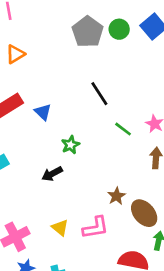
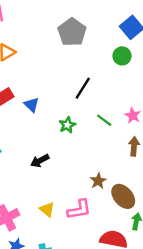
green circle: (119, 29) -> (122, 56), moved
black line: (99, 94) -> (83, 88), turned 65
green star: (71, 145) -> (67, 125), moved

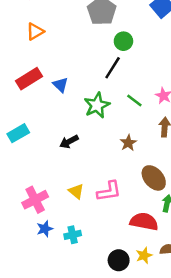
green circle: (122, 56) -> (123, 41), moved
green star: (67, 125) -> (97, 105), size x1.5
brown star: (98, 181) -> (128, 143), moved

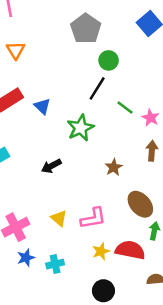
orange triangle: (35, 31) -> (16, 50), turned -30
green line: (134, 100) -> (125, 108), moved
yellow star: (144, 255) -> (101, 251), moved

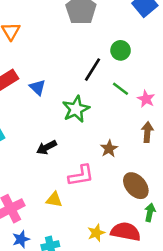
green circle: (109, 60) -> (121, 50), moved
yellow triangle: (59, 218) -> (54, 200), turned -30
pink L-shape: (93, 218) -> (81, 175), moved

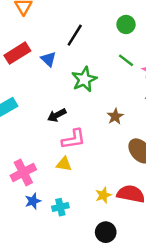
black line: (92, 70) -> (75, 35), moved
pink L-shape: (81, 175) -> (73, 139), moved

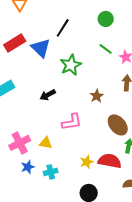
blue triangle: (48, 59) -> (41, 48), size x1.5
pink L-shape: (73, 139) -> (72, 122), moved
yellow triangle: (64, 164) -> (46, 143), moved

